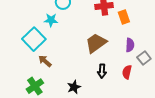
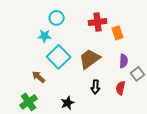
cyan square: (34, 39) -> (59, 57), moved

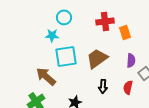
cyan square: (59, 57) -> (66, 56), turned 35
brown arrow: (39, 77) -> (46, 76), size x1.5

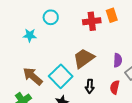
orange rectangle: (125, 32) -> (112, 15), moved
cyan star: (52, 35) -> (30, 35), moved
cyan square: (66, 56) -> (61, 76), moved, turned -35

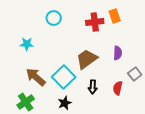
cyan star: (30, 35) -> (27, 44), moved
purple semicircle: (118, 60) -> (118, 53), moved

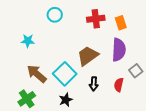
orange rectangle: (115, 16) -> (121, 23), moved
purple semicircle: (118, 53) -> (119, 50), size x1.6

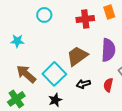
orange rectangle: (121, 23) -> (109, 12), moved
black arrow: (94, 84) -> (83, 84), turned 72

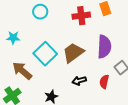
cyan square: (54, 74) -> (45, 54), moved

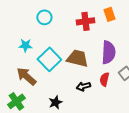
cyan star: (13, 38) -> (25, 45), moved
brown trapezoid: (73, 53) -> (77, 58), turned 50
red semicircle: (104, 82) -> (104, 79), moved

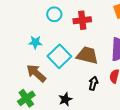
red cross: (85, 21) -> (82, 20), moved
black arrow: (83, 86) -> (93, 83), turned 120

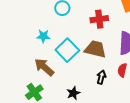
red cross: (82, 20) -> (99, 19), moved

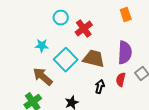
red cross: (99, 19) -> (84, 29), moved, turned -30

